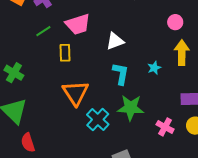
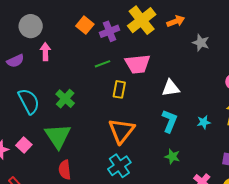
green star: (131, 108) -> (172, 157), size x0.6
cyan cross: (98, 120) -> (119, 166), moved

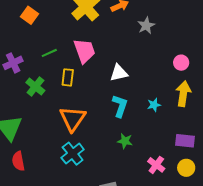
purple cross: (109, 31) -> (13, 63), moved
gray star: (201, 43) -> (146, 26), turned 30
pink trapezoid: (138, 64) -> (84, 51), turned -100
green cross: (65, 99) -> (35, 87), moved

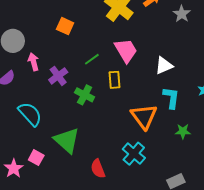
orange triangle: (73, 119) -> (144, 116), moved
red semicircle: (18, 161) -> (98, 169), moved

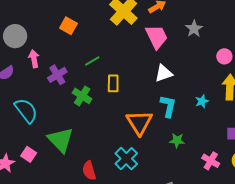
gray star: (182, 14) -> (194, 29), moved
pink trapezoid: (126, 51) -> (157, 37), moved

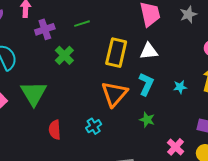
yellow rectangle: (113, 83) -> (116, 53), moved, size x1.6
cyan cross: (126, 159) -> (94, 126), size x0.7

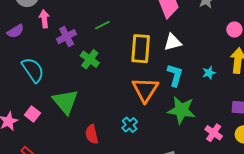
green star: (147, 120) -> (181, 110), size x1.8

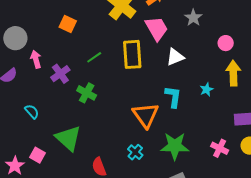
white triangle: (173, 42) -> (175, 57), moved
yellow rectangle: (141, 49) -> (132, 54), moved
cyan semicircle: (33, 70) -> (32, 112), size x0.6
green star: (181, 110) -> (175, 146), moved

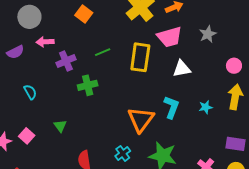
pink trapezoid: (157, 28) -> (170, 37), turned 92
pink arrow: (36, 59) -> (45, 42), turned -90
green cross: (87, 93) -> (88, 85), turned 36
green triangle: (68, 138) -> (60, 126), size x0.5

